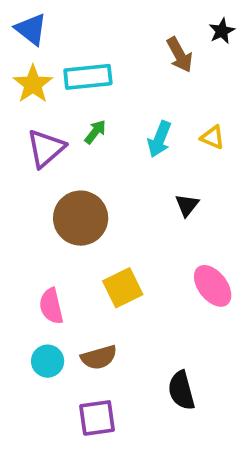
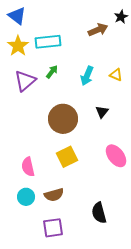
brown arrow: (180, 55) -> (98, 30), turned -84
brown circle: (81, 218) -> (63, 119), moved

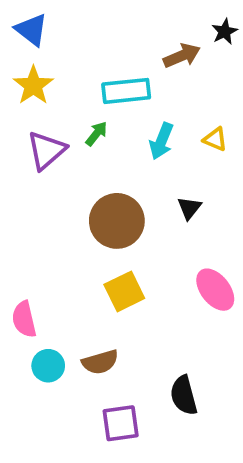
cyan rectangle: (48, 42) -> (126, 91), moved
pink semicircle: (28, 167) -> (24, 319), moved
purple square: (53, 228) -> (121, 423), moved

